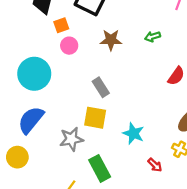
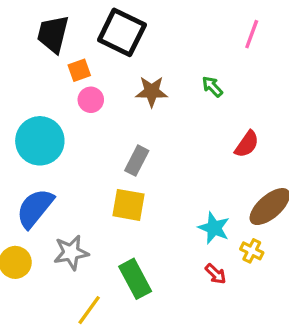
green arrow: (153, 37) -> (212, 87), turned 63
gray rectangle: (101, 87) -> (137, 161), turned 60
cyan star: (133, 133) -> (214, 228), moved
gray star: (71, 139) -> (71, 253), moved

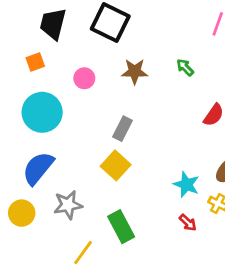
orange square: (79, 70) -> (35, 62), moved
yellow square: (129, 205) -> (116, 165), turned 32

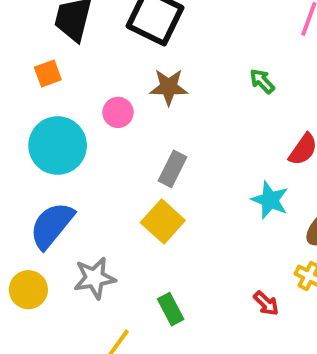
brown star: (135, 71) -> (169, 87), moved
pink circle: (84, 78) -> (118, 112), moved
cyan star: (186, 184) -> (270, 200), moved
green rectangle: (121, 227) -> (171, 309), size x0.7

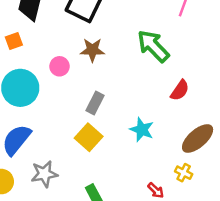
green arrow: (262, 81) -> (153, 46), size x2.0
cyan star: (270, 200) -> (142, 130), moved

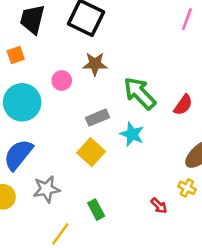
green arrow: (153, 46) -> (140, 93), moved
gray rectangle: (95, 103) -> (97, 118), turned 40
cyan star: (142, 130) -> (132, 134), moved

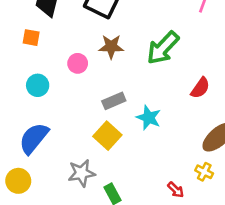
orange square: (16, 55) -> (31, 38), turned 30
green arrow: (140, 93) -> (163, 48), moved, turned -93
cyan circle: (22, 102) -> (38, 85), size x0.6
gray star: (46, 189) -> (82, 173), moved

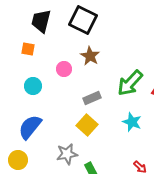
brown star: (111, 47) -> (90, 56), turned 30
green arrow: (163, 48) -> (130, 83), moved
cyan star: (149, 118) -> (132, 122), moved

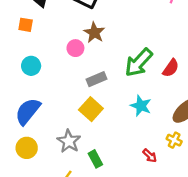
pink circle: (64, 69) -> (75, 48), moved
gray star: (67, 154) -> (69, 141), turned -30
yellow circle: (18, 160) -> (27, 148), moved

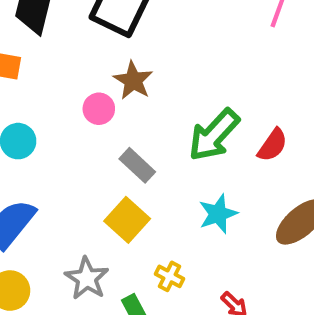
gray rectangle: (96, 79) -> (137, 165), turned 66
cyan star: (141, 106) -> (218, 214), turned 30
yellow cross: (174, 140) -> (170, 276), moved

